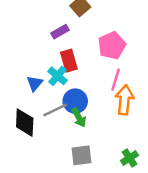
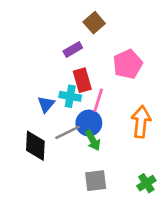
cyan cross: (57, 76) -> (70, 96), turned -30
pink line: (116, 80) -> (98, 100), moved

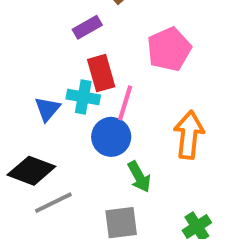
gray line: (67, 132) -> (53, 203), moved
green arrow: (93, 140) -> (139, 177), moved
black diamond: (35, 146) -> (31, 171), turned -72

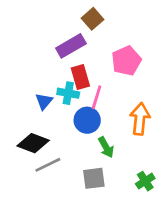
purple rectangle: (87, 27) -> (71, 46), size x1.5

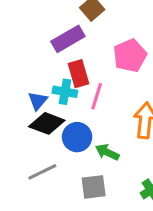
blue circle: (87, 120) -> (77, 137), moved
black diamond: (33, 143) -> (47, 123), moved
green arrow: (106, 147) -> (107, 152), turned 145

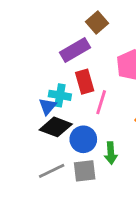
cyan cross: (65, 92) -> (60, 95), moved
green arrow: (107, 152) -> (111, 153), turned -120
gray square: (94, 187) -> (85, 171), moved

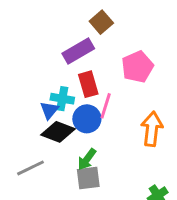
blue circle: (83, 139) -> (87, 119), moved
green arrow: (111, 153) -> (87, 159), moved, turned 40
gray line: (52, 171) -> (31, 168), moved

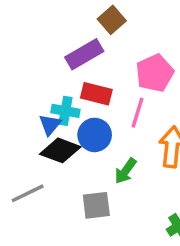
red rectangle: (88, 84) -> (96, 94), turned -60
pink line: (106, 106) -> (138, 113), moved
green arrow: (87, 159) -> (126, 171), moved

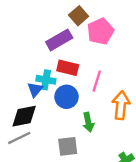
pink pentagon: (155, 73) -> (100, 31), moved
black diamond: (60, 150) -> (24, 116), moved, turned -32
green arrow: (126, 171) -> (88, 122), turned -48

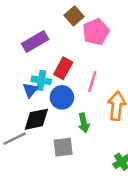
purple rectangle: (59, 40) -> (35, 41), moved
red rectangle: (68, 68) -> (63, 68), turned -75
black diamond: (24, 116) -> (36, 119), moved

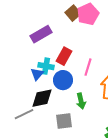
pink pentagon: (96, 32) -> (88, 14), moved

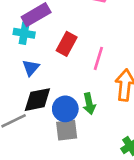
cyan cross: (46, 66) -> (24, 33), moved
blue circle: (63, 80) -> (65, 109), moved

